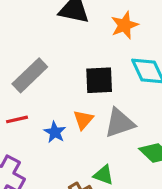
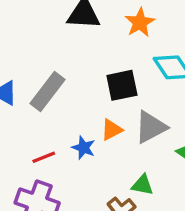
red line: (17, 119) -> (44, 157), moved
orange triangle: (83, 120) -> (112, 130), turned 30

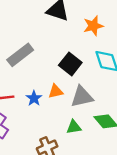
black square: (122, 85) -> (70, 64), turned 35
green triangle: (142, 185) -> (74, 127), moved, turned -35

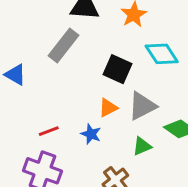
gray rectangle: (20, 55) -> (63, 45), moved
blue star: (34, 98) -> (91, 134), moved

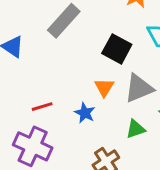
orange triangle: (108, 108) -> (104, 87), turned -36

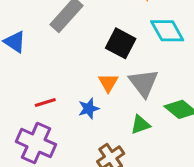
gray triangle: (139, 88) -> (143, 83), turned -44
blue star: (85, 113) -> (89, 108), turned 30

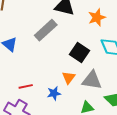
gray triangle: (143, 83) -> (92, 80), turned -50

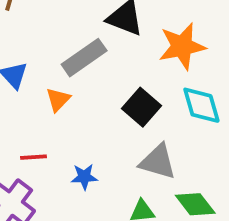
orange star: (97, 17) -> (182, 46), size x1.4
orange triangle: (69, 78) -> (58, 100), moved

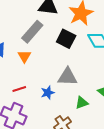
black square: (142, 107) -> (66, 39), moved
gray triangle: (158, 162) -> (67, 77), moved

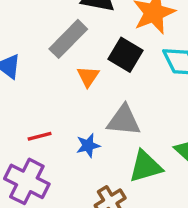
orange triangle: (24, 56) -> (88, 76), moved
green triangle: (82, 103) -> (146, 166), size x1.5

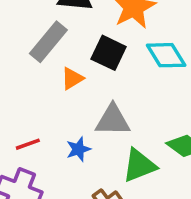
orange triangle: (88, 76) -> (72, 78), turned 30

